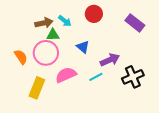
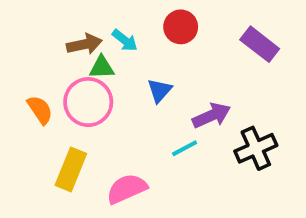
blue triangle: (83, 47) -> (159, 90), turned 32
pink semicircle: (66, 75) -> (127, 189), moved

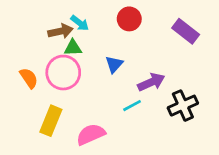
cyan arrow: (125, 40) -> (80, 23), moved

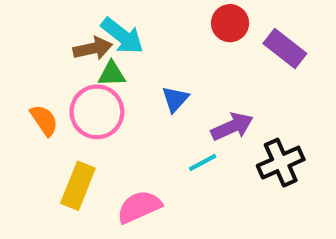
red circle: (129, 19) -> (230, 23), moved
cyan arrow: (80, 23) -> (122, 36), size x1.5

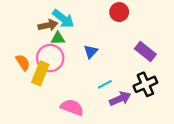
purple rectangle: (285, 48) -> (145, 51), moved
purple arrow: (232, 127) -> (120, 99), moved
yellow rectangle: (78, 186) -> (40, 73), moved
pink semicircle: (139, 207) -> (72, 107), turned 45

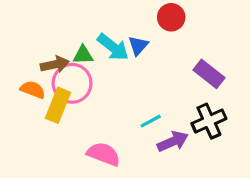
cyan arrow: (63, 19) -> (113, 47), moved
brown arrow: (48, 25) -> (55, 64), moved
blue triangle: (91, 51) -> (138, 46), moved
orange semicircle: (23, 62) -> (33, 90), turned -35

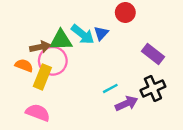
green triangle: (83, 55) -> (61, 40), size x1.5
pink semicircle: (104, 154) -> (38, 113), moved

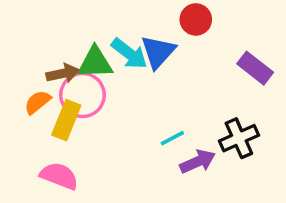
blue triangle: (101, 33) -> (158, 52), size x1.5
purple rectangle: (153, 54) -> (255, 68), moved
orange semicircle: (24, 65) -> (38, 102), turned -60

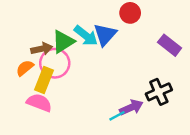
green triangle: (95, 63) -> (63, 42), turned -30
cyan line: (172, 138) -> (117, 116), moved
pink semicircle: (59, 176) -> (39, 103), moved

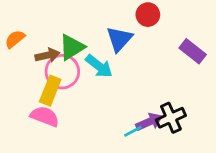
cyan arrow: (86, 36) -> (99, 66), moved
orange semicircle: (25, 68) -> (15, 39), moved
black cross: (159, 92) -> (171, 118), moved

